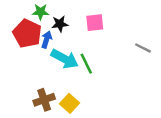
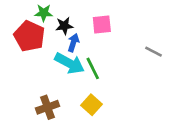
blue arrow: (47, 40) -> (73, 43), moved
yellow square: (69, 103) -> (91, 105), moved

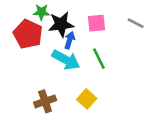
black star: (64, 26) -> (61, 24), size x1.5
gray line: (154, 52) -> (136, 23), moved
green line: (93, 68) -> (99, 59), moved

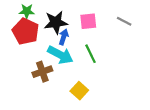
green star: (41, 12) -> (27, 11), moved
brown cross: (45, 101) -> (42, 72), moved

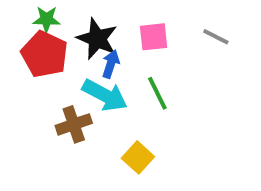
black star: (56, 22) -> (97, 39), turned 30

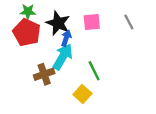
gray line: (216, 37) -> (129, 22), turned 35
green line: (157, 93) -> (94, 71), moved
cyan arrow: (105, 95) -> (63, 57), turned -88

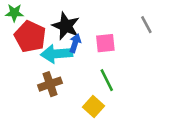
green star: (28, 12) -> (14, 13), moved
pink square: (92, 22) -> (105, 43), moved
cyan arrow: (63, 57) -> (57, 54), moved, turned -124

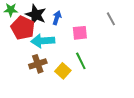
black star: (66, 26) -> (36, 15), moved
blue arrow: (75, 43) -> (57, 18), moved
yellow square: (94, 107) -> (63, 71), moved

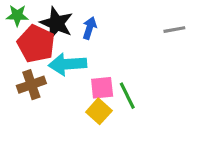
gray line: (111, 19) -> (174, 30), turned -72
pink square: (80, 33) -> (102, 88), moved
brown cross: (38, 64) -> (31, 85), moved

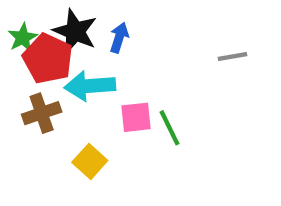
green star: (17, 15) -> (23, 38), moved, turned -30
gray line: (174, 30) -> (232, 57), moved
yellow square: (99, 111) -> (90, 161), moved

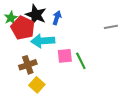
brown cross: (42, 113) -> (28, 65), moved
yellow square: (90, 161) -> (37, 85), moved

